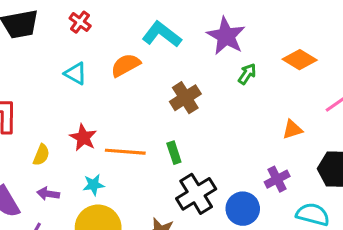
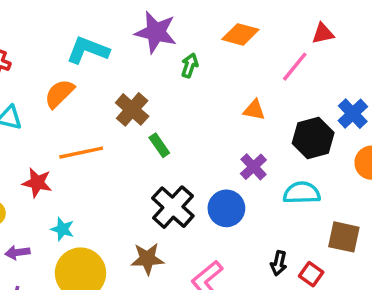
orange triangle: (292, 129) -> (254, 110), turned 45
orange line: (125, 152) -> (81, 153), moved
green rectangle: (174, 153) -> (159, 145), moved
cyan star: (94, 185) -> (62, 229), turned -30

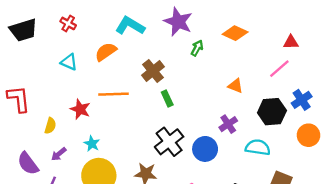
pink line: (295, 67) -> (279, 69), moved
purple arrow: (17, 252) -> (59, 154), turned -42

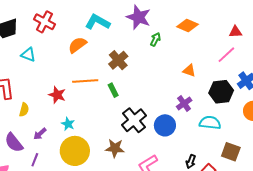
red cross: (68, 23) -> (45, 22), size x1.5
cyan triangle: (69, 62) -> (28, 55), moved
green rectangle: (167, 98) -> (113, 90), moved
yellow semicircle: (50, 126) -> (24, 110), moved

